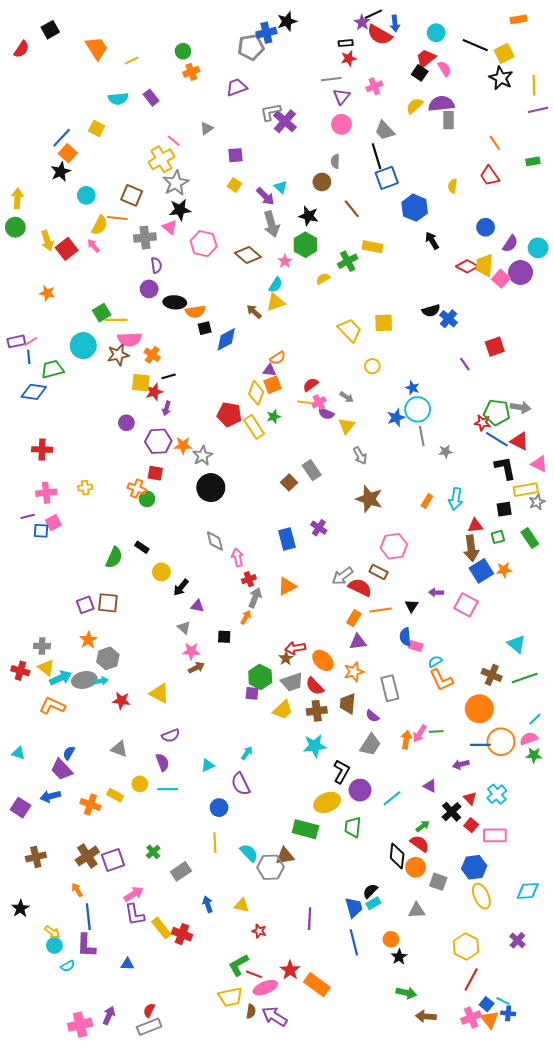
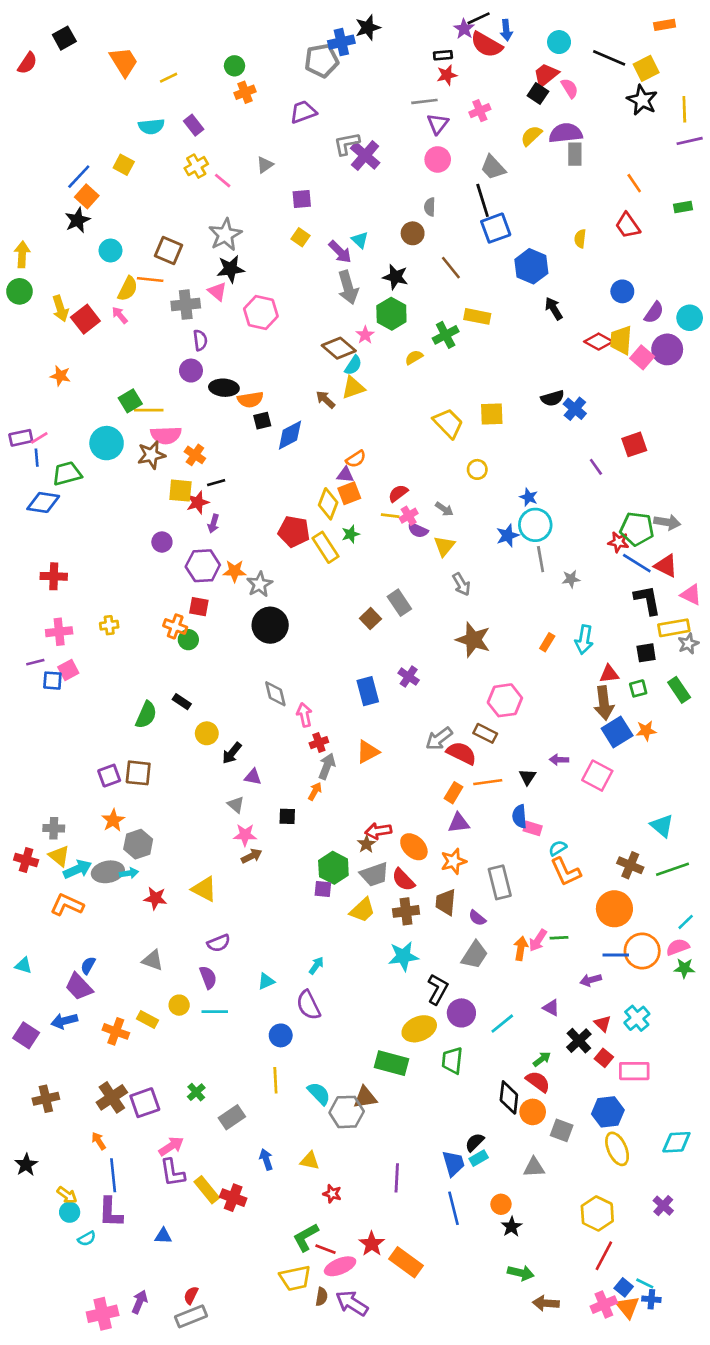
yellow cross: (161, 159) -> (196, 166), moved, size x0.7
brown diamond: (248, 255) -> (339, 348), moved

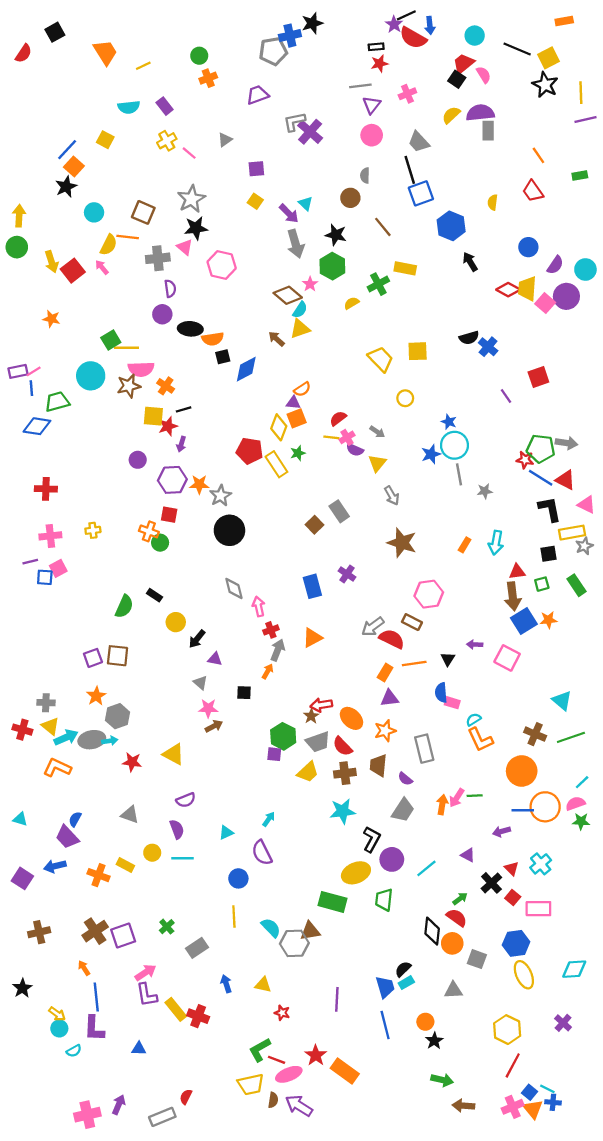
red semicircle: (191, 1295) -> (186, 1097), moved

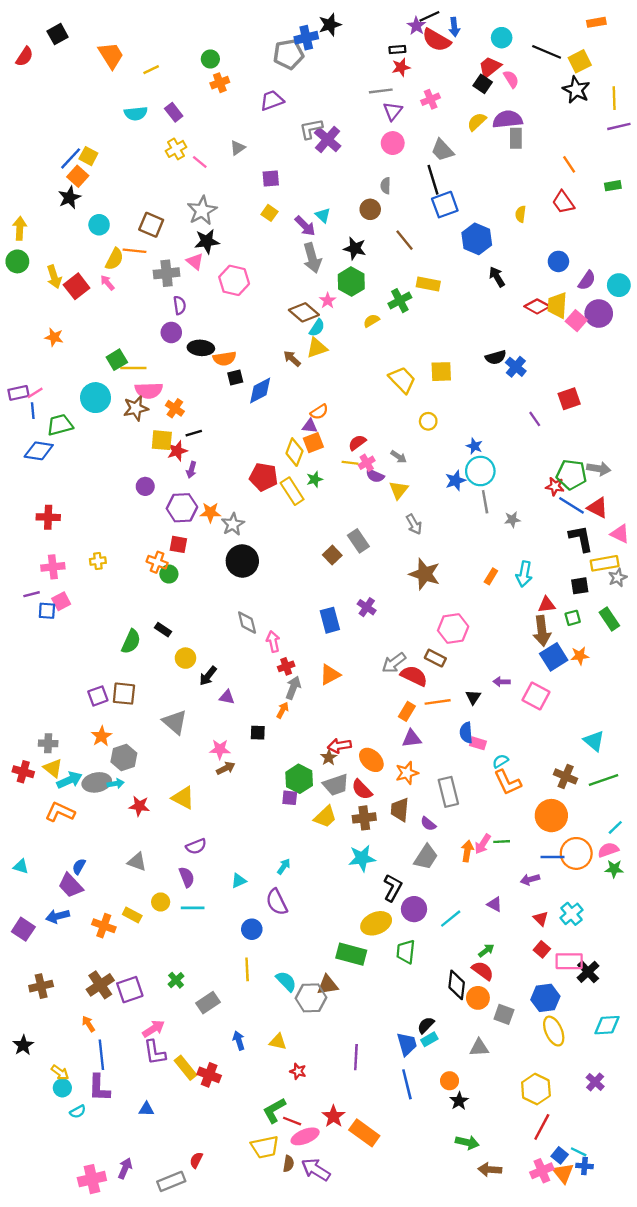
yellow square: (105, 140) -> (88, 156), moved
gray triangle: (200, 683) -> (175, 722), moved, size x1.6
black cross: (491, 883) -> (588, 972), moved

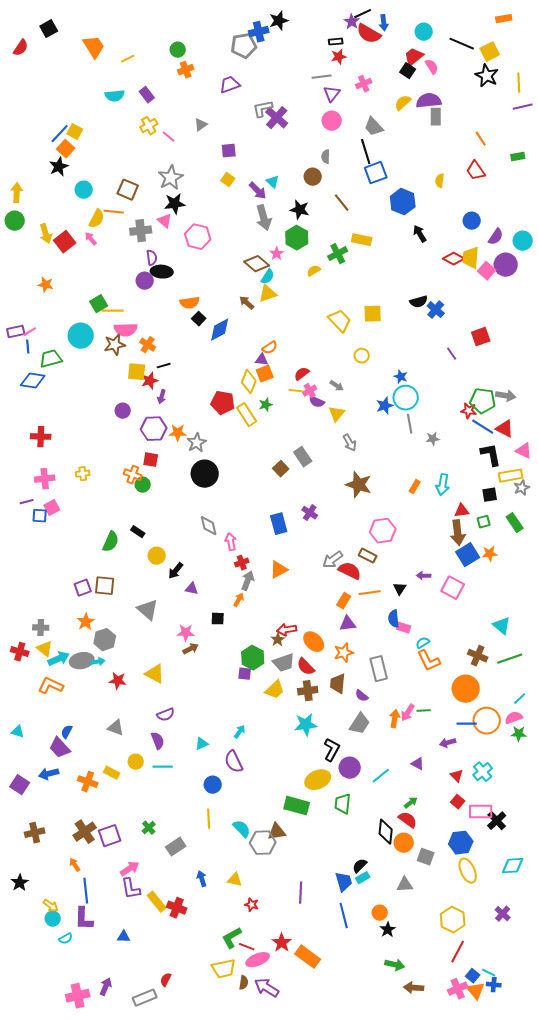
black ellipse: (201, 348) -> (162, 272), moved
black square: (235, 377) -> (199, 319), turned -32

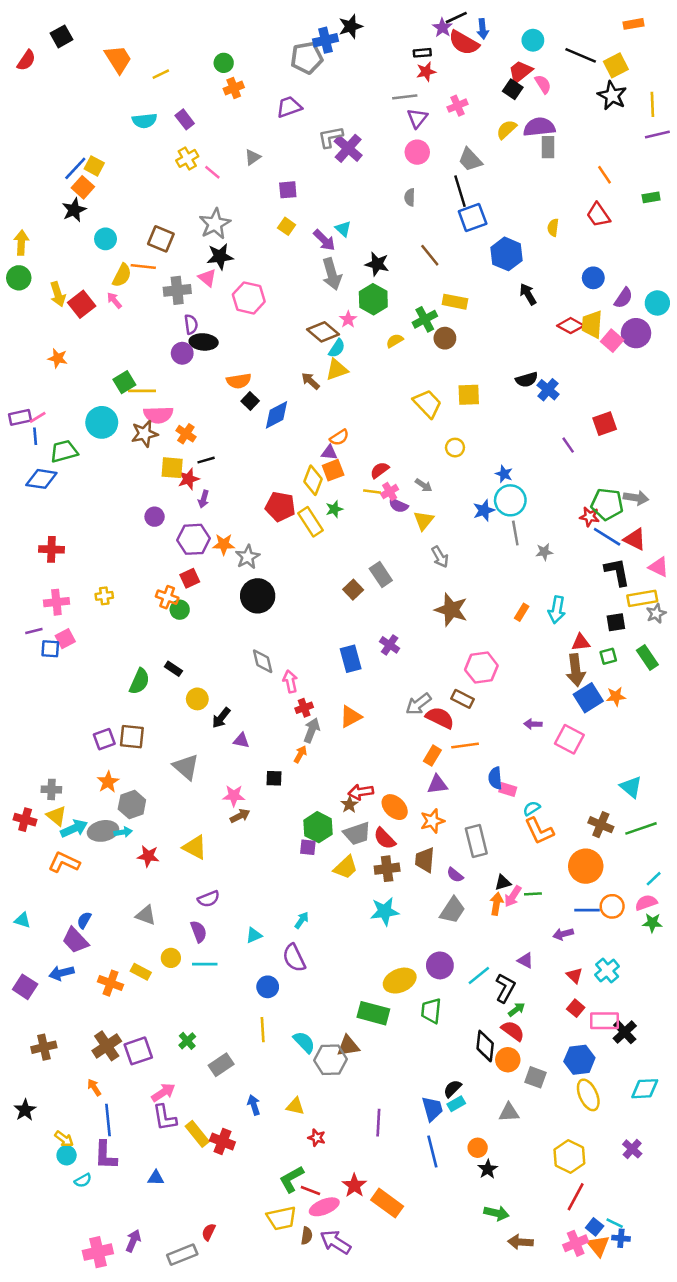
brown circle: (313, 177) -> (445, 338), moved
red square: (151, 460) -> (190, 578), turned -35
black triangle: (400, 589) -> (503, 882), moved, turned 40
orange circle: (487, 721) -> (612, 906), size x0.7
black L-shape: (332, 750) -> (505, 988), moved

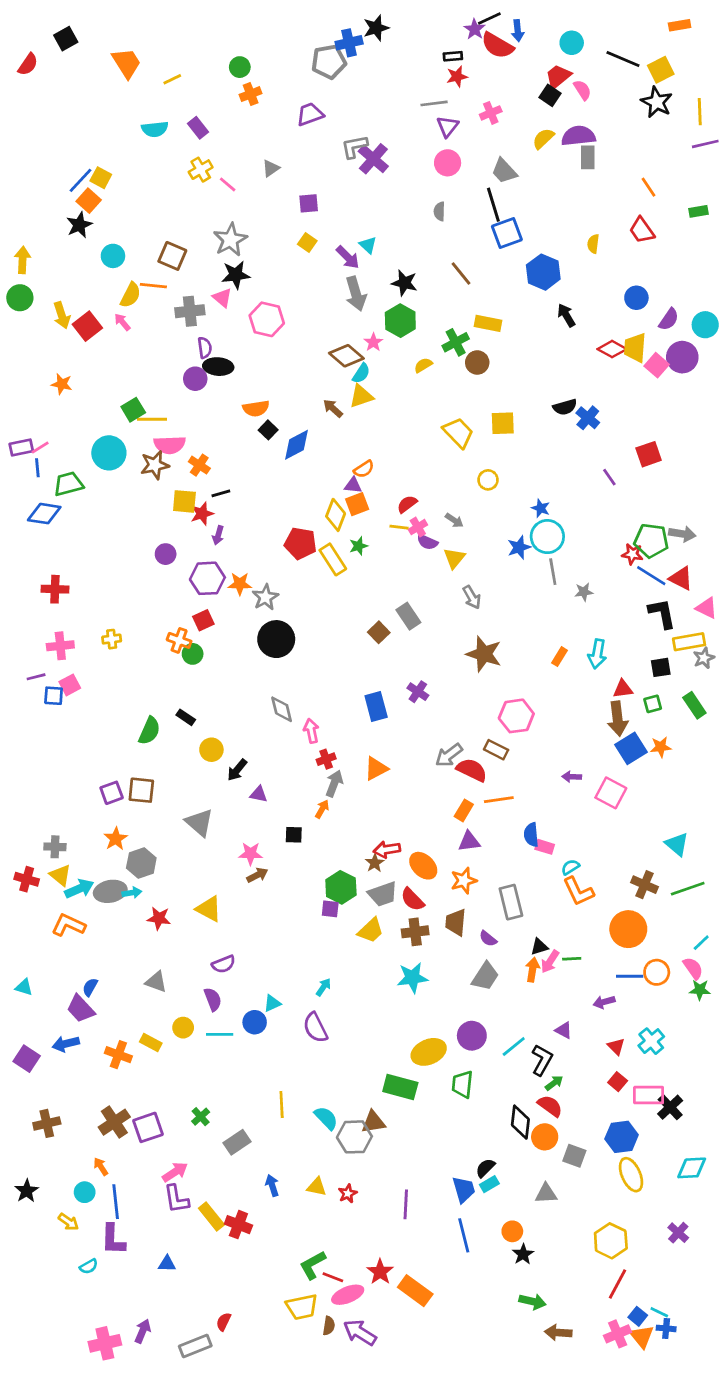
pink semicircle: (646, 903) -> (693, 968), turned 75
blue circle: (268, 987) -> (255, 1022), moved
red star: (317, 1138) -> (348, 1194), moved, turned 30
cyan circle: (67, 1155) -> (85, 1192), moved

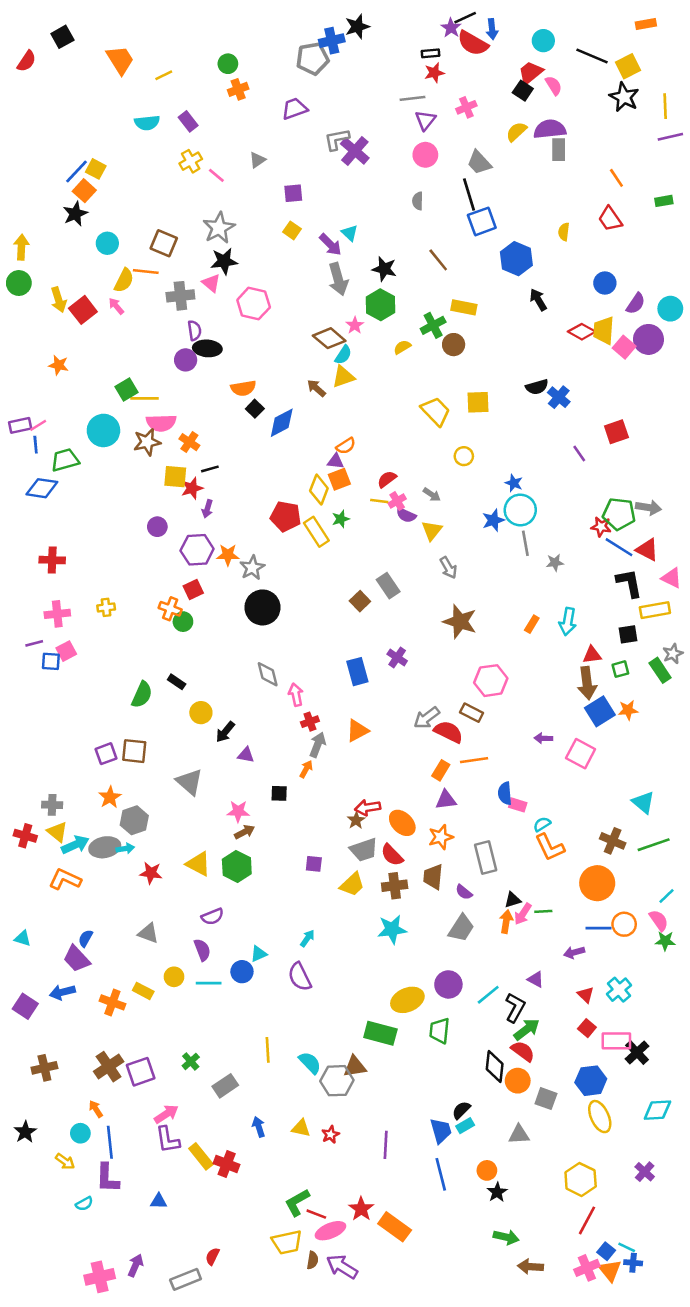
gray star: (704, 658) -> (673, 654), moved
green hexagon: (341, 887) -> (237, 867), moved
green arrow: (554, 1083) -> (527, 1029), size x1.5

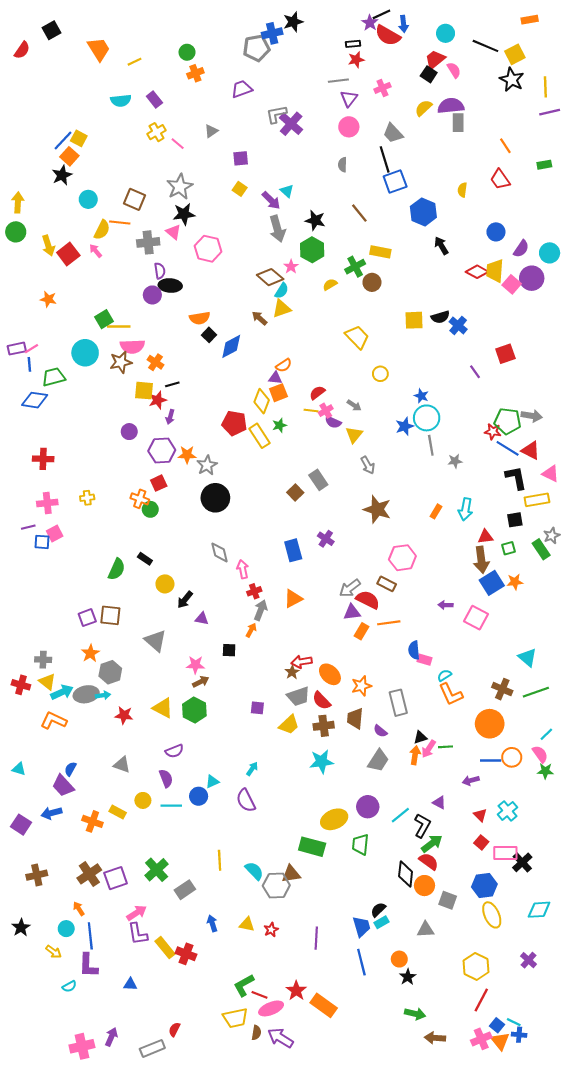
yellow square: (478, 402) -> (414, 320), moved
purple triangle: (446, 800) -> (352, 612), moved
green cross: (191, 1061) -> (157, 870), size x1.6

